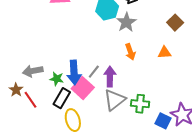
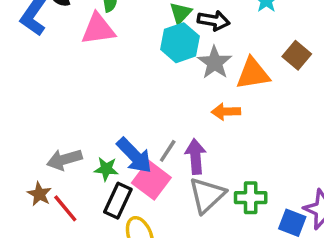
orange arrow: (130, 52) -> (226, 112), turned 112
orange triangle: (164, 53) -> (253, 74), moved, size x1.5
blue arrow: (74, 72) -> (134, 155), turned -35

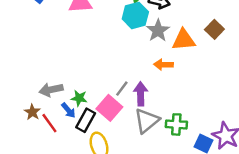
blue arrow: (134, 155) -> (68, 110), moved, size x0.6

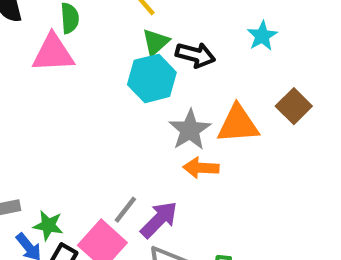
gray star: (158, 31) -> (190, 130), moved
purple arrow: (141, 94) -> (159, 220), turned 45

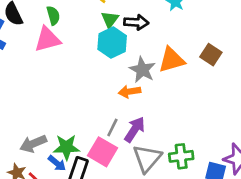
brown square: (294, 106) -> (211, 55), moved
orange arrow: (201, 168) -> (129, 92), moved
green star: (48, 225) -> (66, 147), size x1.4

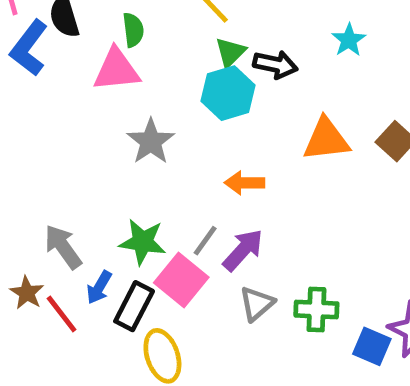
gray star: (142, 70) -> (151, 141), moved
gray arrow: (33, 144) -> (63, 247), turned 68
green star: (66, 147) -> (143, 242), moved
gray triangle: (147, 158) -> (257, 304), size x0.7
blue arrow: (57, 163) -> (99, 287), turned 72

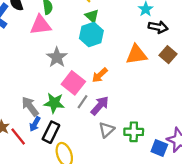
green triangle: (230, 52) -> (92, 16), turned -32
black arrow: (275, 65) -> (158, 27), moved
orange arrow: (244, 183) -> (100, 75), turned -42
gray arrow: (63, 247) -> (30, 106), moved
pink square: (181, 280) -> (73, 83), moved

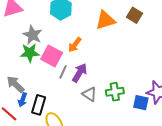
green star: (54, 103) -> (30, 53), moved
gray triangle: (107, 130) -> (90, 94), turned -35

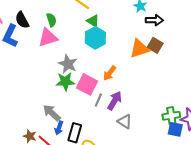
brown square: (135, 15) -> (155, 45), moved
green cross: (115, 92) -> (171, 116), moved

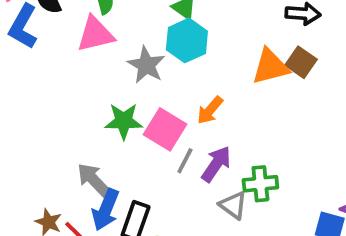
gray star: (68, 64) -> (146, 65), moved
green cross: (171, 116) -> (260, 184), moved
blue arrow: (59, 128) -> (106, 210), size x1.5

